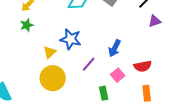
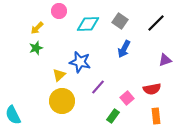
purple triangle: (155, 21) -> (165, 60), moved
blue arrow: (115, 48) -> (124, 49), moved
green rectangle: (104, 93) -> (113, 116), turned 48

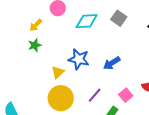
blue arrow: (124, 49) -> (112, 63), moved, turned 30
purple line: (98, 87) -> (95, 95), moved

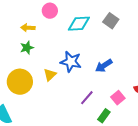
yellow arrow: (36, 25) -> (28, 28), turned 48
yellow circle: (61, 98) -> (20, 82), moved

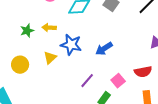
yellow arrow: (28, 28) -> (49, 28), moved
yellow circle: (20, 82) -> (20, 65), size x0.7

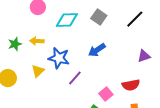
blue arrow: (104, 49) -> (97, 50), moved
purple line: (87, 81) -> (75, 78), moved

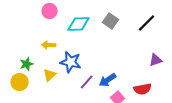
green star: (15, 44) -> (27, 64), moved
blue arrow: (97, 50) -> (108, 80), moved

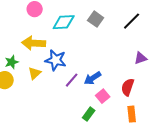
yellow arrow: (49, 45) -> (34, 43), size x1.6
red semicircle: (143, 89) -> (128, 87), turned 120

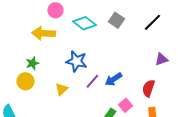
cyan diamond: (64, 22) -> (84, 23), turned 40
yellow arrow: (34, 43) -> (43, 33), moved
yellow triangle: (35, 73) -> (61, 89), moved
pink square: (103, 96) -> (125, 105), moved

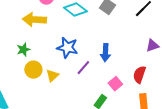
blue arrow: (113, 79) -> (105, 53), moved, turned -54
yellow circle: (25, 81) -> (33, 70), moved
pink square: (125, 105) -> (115, 84), moved

